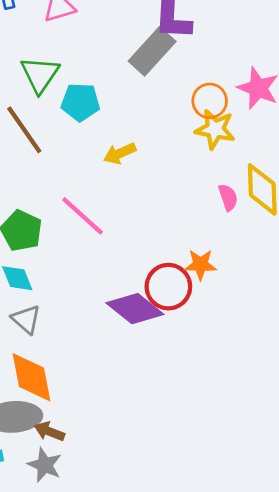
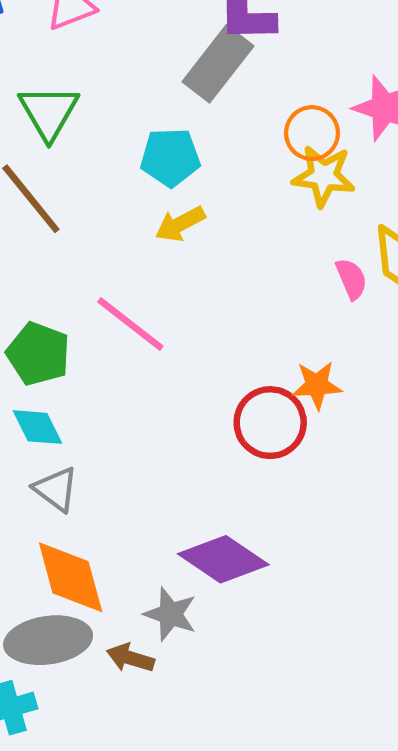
cyan pentagon: (80, 102) -> (170, 157), moved
purple diamond: (135, 309) -> (223, 559), moved
brown arrow: (49, 432) -> (130, 658), moved
gray star: (45, 465) -> (170, 614), moved

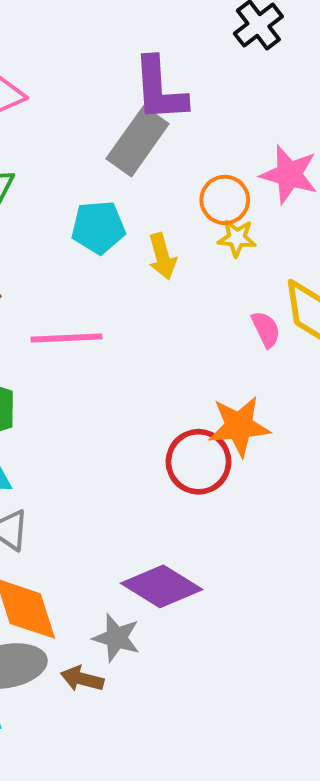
yellow star: (324, 176) -> (237, 238), size x0.7
yellow arrow: (180, 224) -> (162, 256), moved, turned -75
pink line: (130, 324) -> (66, 338), moved, turned -38
orange star: (317, 385) -> (239, 426), size x1.4

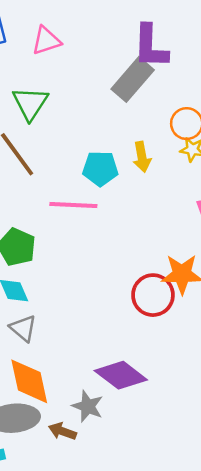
cyan pentagon: (98, 227) -> (100, 169), moved

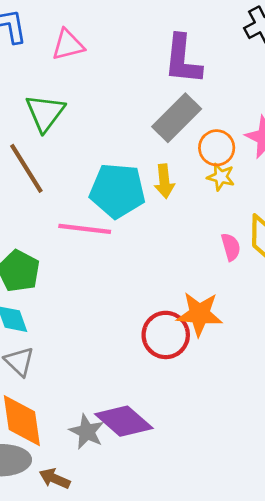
gray rectangle: (133, 79) -> (177, 118), moved
cyan pentagon: (100, 169) -> (117, 191), size x1.4
gray star: (88, 406) -> (87, 432), moved

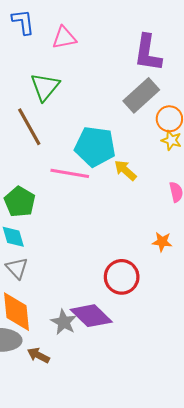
yellow arrow: (164, 181) -> (125, 170), moved, turned 135
orange star: (199, 314) -> (162, 242), moved, size x0.6
red circle: (166, 335) -> (122, 277), moved

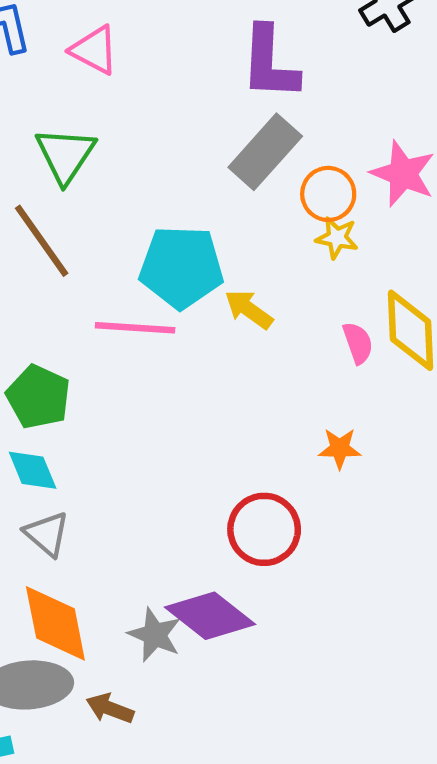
pink triangle: (64, 38) -> (94, 50), turned 45

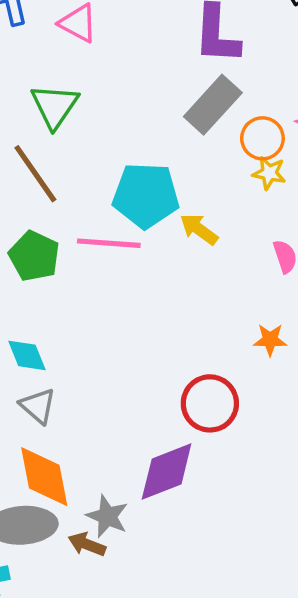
green pentagon: (38, 397) -> (34, 256), moved
purple diamond: (210, 616) -> (167, 471), turned -60
gray star: (155, 635) -> (107, 516), moved

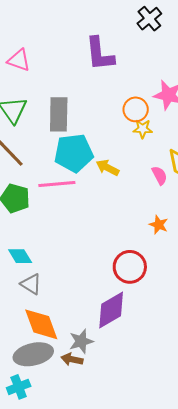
gray rectangle: (213, 105) -> (59, 114), moved, turned -32
orange star: (270, 340) -> (159, 225), turned 30
gray star: (107, 516) -> (81, 341), turned -30

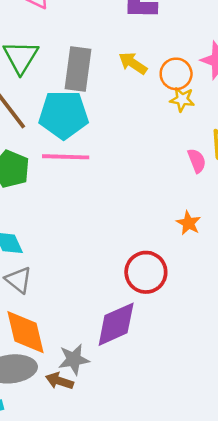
cyan pentagon: (74, 153) -> (64, 115), moved
yellow arrow: (107, 168) -> (133, 63), moved

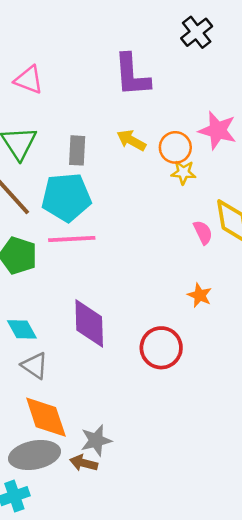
gray rectangle: (78, 69) -> (77, 150), size x0.7
purple diamond: (116, 324) -> (89, 323), moved, turned -63

